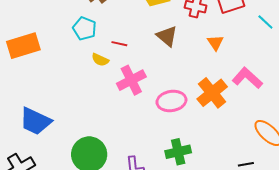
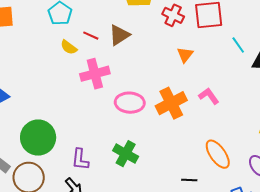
brown triangle: (167, 36) -> (119, 35), moved, turned 35
pink L-shape: (247, 78) -> (209, 96), size x0.7
green cross: (178, 152) -> (126, 154), turned 30

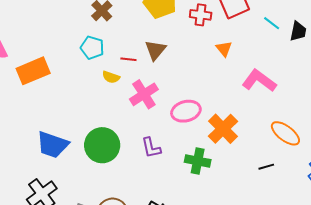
pink L-shape: (209, 96) -> (259, 81), size x1.6
orange cross: (171, 103) -> (223, 129), moved
green circle: (38, 138) -> (102, 145), moved
purple L-shape: (80, 159) -> (151, 148), moved

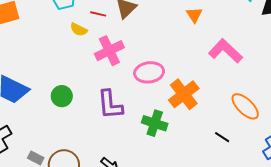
green circle: (102, 145) -> (62, 96), size x0.6
purple L-shape: (151, 148) -> (110, 105), size x1.4
black line: (266, 167) -> (222, 137), turned 42

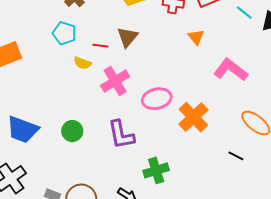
green cross: (155, 123) -> (156, 170), moved, turned -30

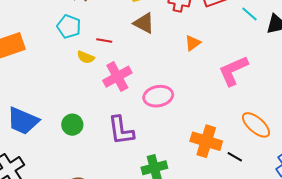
brown triangle: (127, 37) -> (144, 23), moved, turned -45
orange triangle: (196, 37) -> (193, 43), moved, turned 30
pink L-shape: (231, 70) -> (233, 71), turned -64
orange cross: (193, 117) -> (206, 141), moved, turned -32

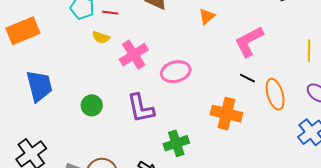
red line: (104, 41) -> (110, 13), moved
blue trapezoid: (23, 121) -> (39, 86), moved, turned -124
orange ellipse: (256, 125) -> (275, 94), turned 36
black line: (235, 157) -> (247, 78), moved

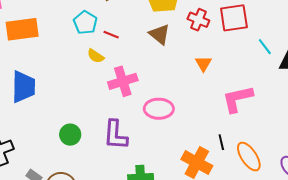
orange triangle: (207, 16) -> (203, 64), turned -36
black line: (247, 78) -> (221, 142), moved, turned 35
orange ellipse: (275, 94) -> (249, 157), turned -32
green circle: (92, 105) -> (70, 135), moved

